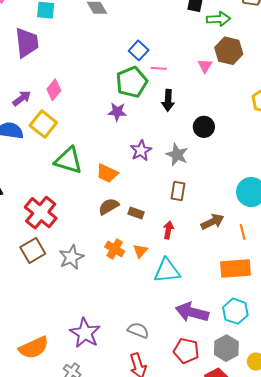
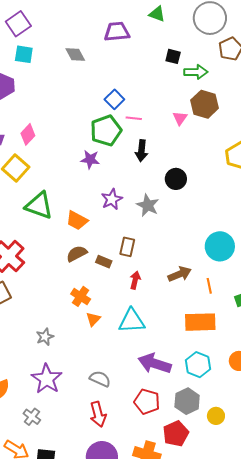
brown rectangle: (178, 191) -> (127, 247), moved
orange triangle: (140, 251) -> (93, 319), moved
gray star: (71, 257) -> (45, 337), moved, size x0.7

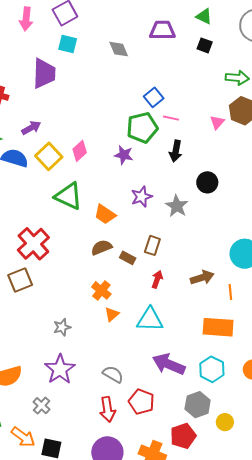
black square: (173, 56) -> (205, 45), moved
pink diamond: (28, 134) -> (80, 151), moved
red pentagon: (147, 402) -> (141, 402), moved

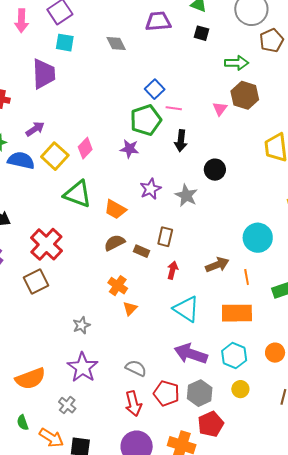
cyan triangle: (150, 320) -> (186, 309), moved, turned 36
gray hexagon: (198, 405) -> (200, 393), moved
yellow circle: (225, 422) -> (240, 389), moved

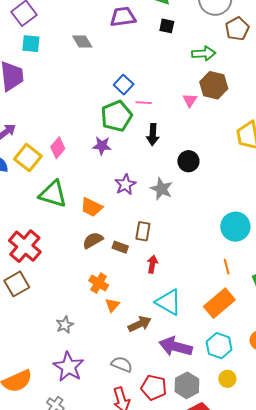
brown arrow: (217, 265) -> (140, 324), moved
orange rectangle: (237, 313) -> (219, 303), turned -36

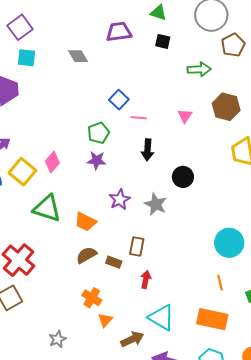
brown hexagon: (214, 85) -> (226, 107), moved
green pentagon: (116, 116) -> (99, 133), moved, size x0.7
orange rectangle: (219, 303) -> (212, 319), turned 52

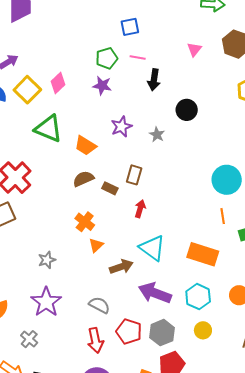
blue square: (119, 100) -> (130, 27), turned 30
pink line: (139, 118) -> (138, 58), moved
gray star: (156, 204) -> (157, 135), size x0.7
orange line: (220, 283) -> (223, 216), moved

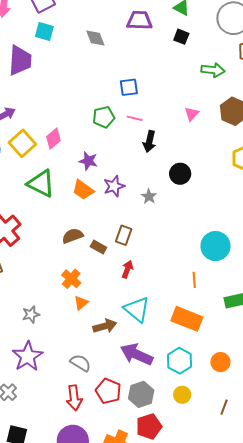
purple star: (102, 86) -> (88, 161), moved
orange trapezoid: (85, 146) -> (83, 190), moved
orange line: (223, 216) -> (194, 280), moved

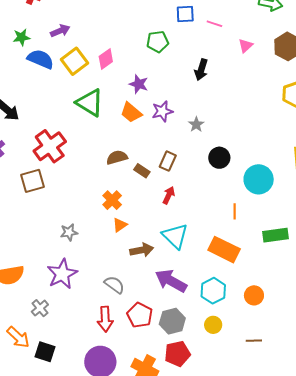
pink line: (135, 118) -> (214, 24), moved
black circle: (180, 174) -> (219, 158), moved
brown line: (224, 407) -> (254, 341), turned 63

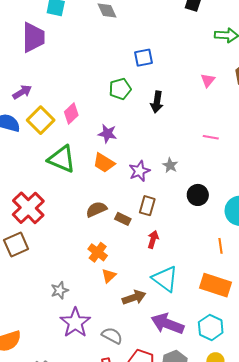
pink line: (214, 24) -> (211, 137), moved
black arrow: (201, 70) -> (157, 102), moved
purple star: (162, 111) -> (139, 171), moved
purple star: (62, 274) -> (75, 323), moved

